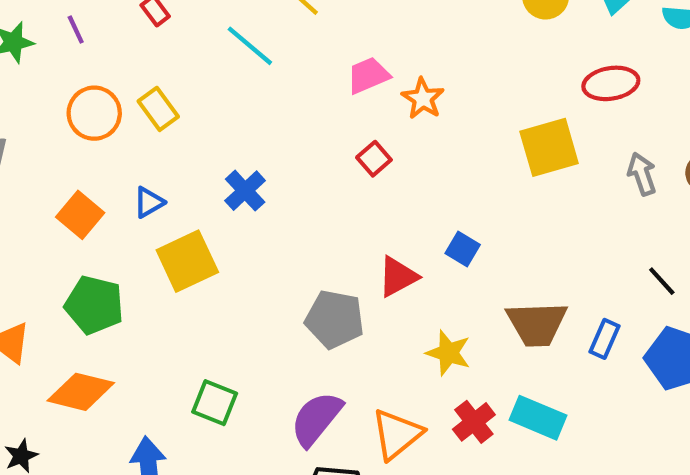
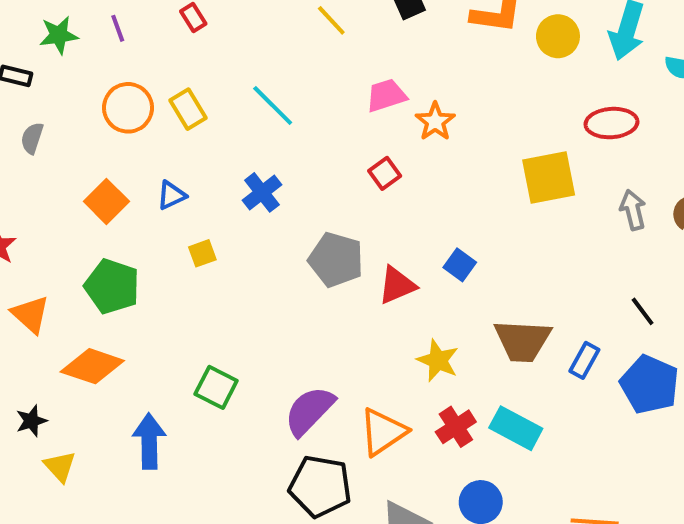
cyan line: (250, 46) -> (273, 106), moved
yellow square: (187, 261) -> (202, 253), size x0.5
gray pentagon: (335, 319) -> (336, 260), moved

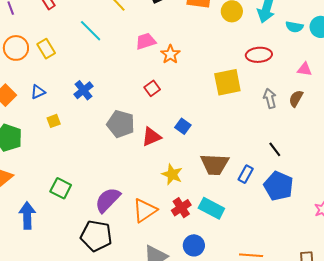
cyan line: (273, 106) -> (91, 31), moved
red square: (385, 173) -> (152, 88), moved
black pentagon: (320, 486) -> (96, 236), moved

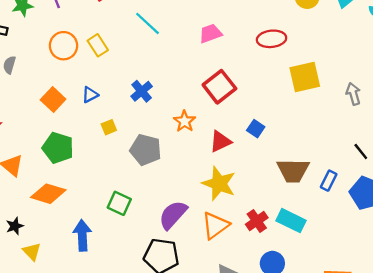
orange star: (170, 54) -> (185, 121), moved
red ellipse: (259, 55) -> (272, 39), moved
red square: (152, 88) -> (219, 87), size x1.8
gray pentagon: (121, 124) -> (146, 150), moved
yellow star: (172, 174) -> (219, 184), moved, size x1.4

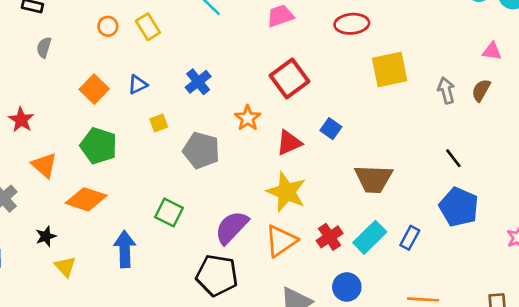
orange circle: (64, 46) -> (108, 26), size x0.6
blue rectangle: (329, 181) -> (410, 238), moved
cyan rectangle: (291, 221) -> (370, 237), turned -72

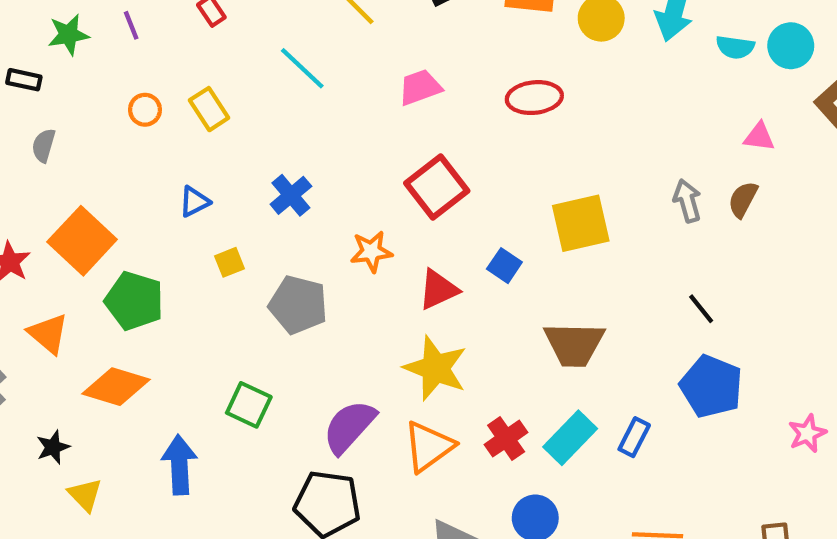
yellow square: (390, 69) -> (581, 223), moved
orange square: (94, 89) -> (82, 241), moved, size x1.4
orange star: (248, 118) -> (371, 252), turned 30

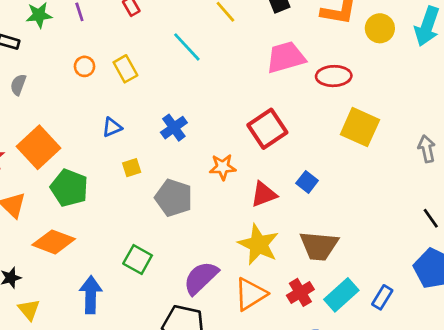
pink trapezoid: (420, 87) -> (286, 57), moved, size x1.4
yellow square: (581, 223) -> (360, 127), moved, turned 33
brown trapezoid: (574, 344) -> (319, 246), moved

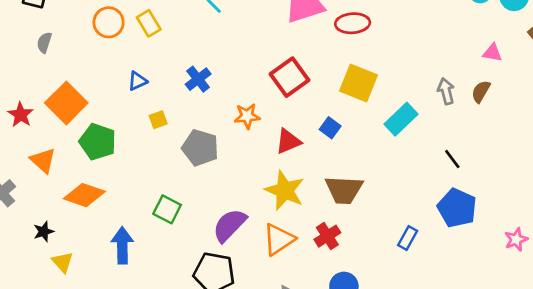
orange circle: (85, 66) -> (109, 22), size x1.5
yellow square: (360, 127) -> (359, 83), moved
cyan rectangle: (341, 295) -> (401, 119), moved

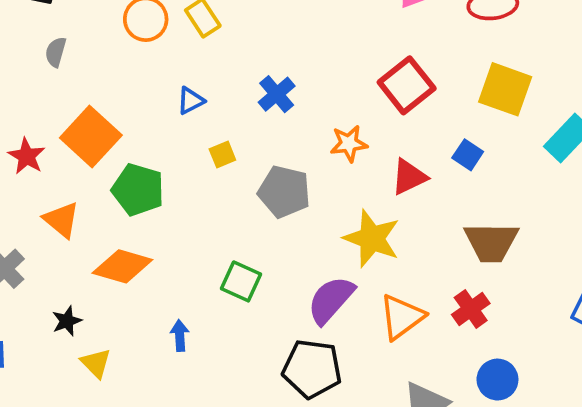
yellow star: (285, 190) -> (372, 238), moved
blue arrow: (122, 245) -> (180, 336), size x0.6

